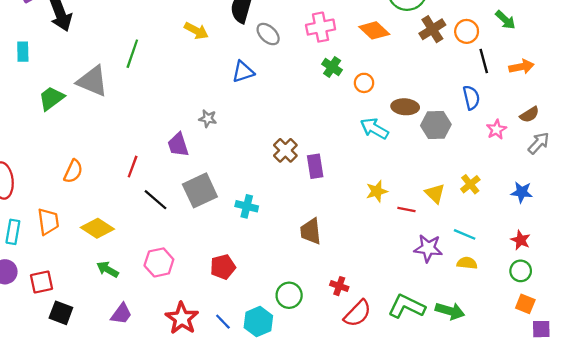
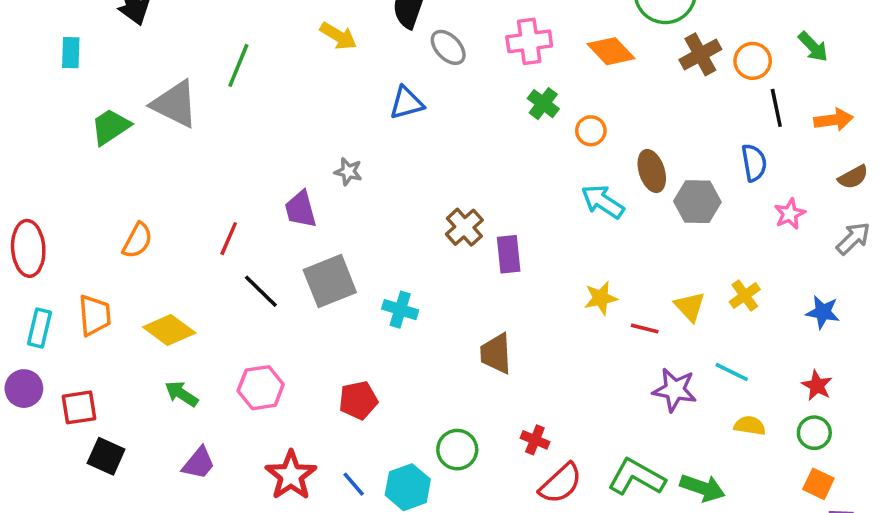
brown ellipse: (405, 107) -> (652, 171), turned 65
brown semicircle: (529, 115) -> (853, 177), moved
yellow semicircle: (467, 263) -> (750, 426), moved

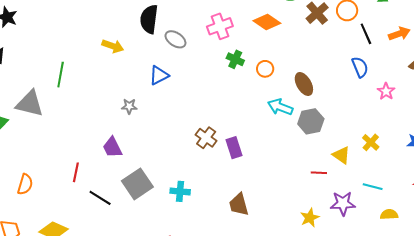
gray star: (348, 172) -> (129, 106), moved
gray hexagon: (697, 202) -> (311, 121), moved
yellow star: (601, 298) -> (310, 218), moved

